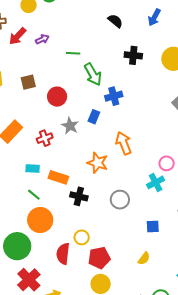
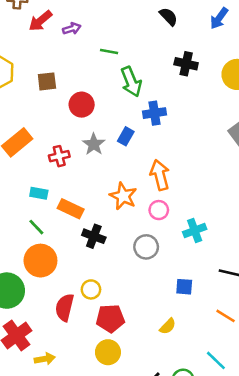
pink circle: (167, 163) -> (159, 210), moved

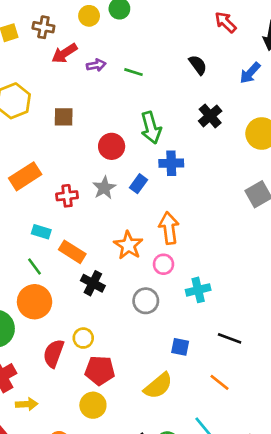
green line: (109, 52) -> (134, 72), moved
black cross: (186, 64) -> (210, 116), turned 30
red circle: (82, 105) -> (112, 146), moved
yellow semicircle: (168, 326) -> (158, 386), size x1.6

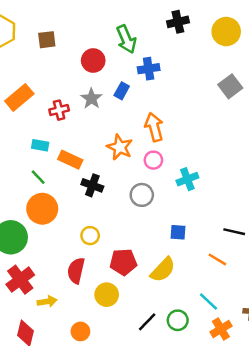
black cross: (210, 116) -> (178, 22), turned 35
black line: (230, 338) -> (234, 232), moved
red semicircle: (54, 353) -> (76, 271), moved
red pentagon: (100, 370) -> (123, 262), moved

